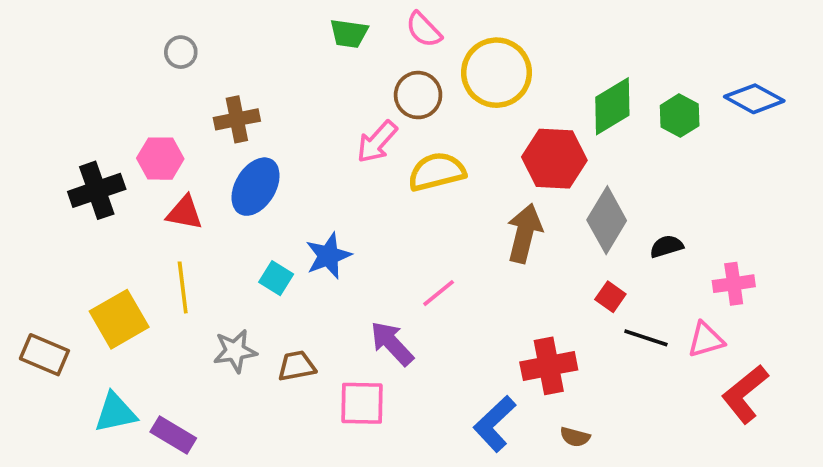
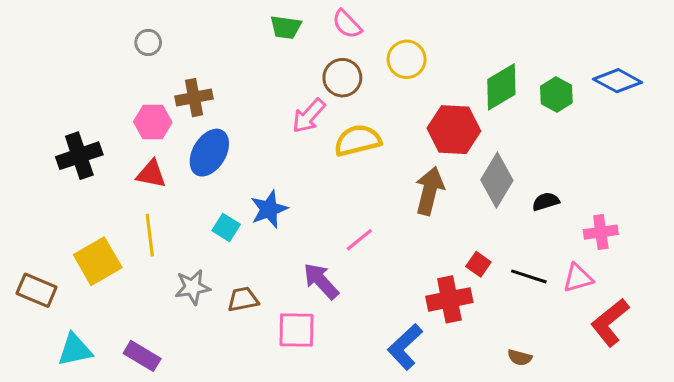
yellow circle: (496, 73) -> (407, 59), size x0.7
pink hexagon: (160, 159) -> (153, 122), moved
red square: (610, 297) -> (478, 264), moved
cyan triangle: (115, 413) -> (75, 350), moved
brown semicircle: (575, 437) -> (520, 357), moved

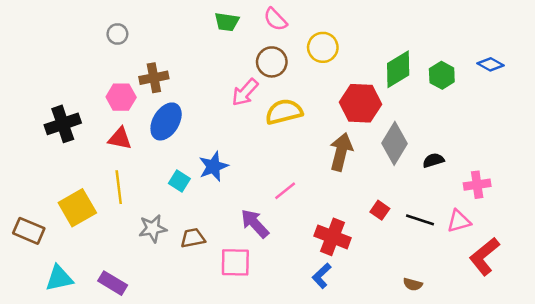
blue diamond: (618, 81) -> (490, 64), size x0.7
red cross: (449, 299) -> (333, 237), moved, turned 32
blue L-shape: (405, 347) -> (322, 276), size x0.7

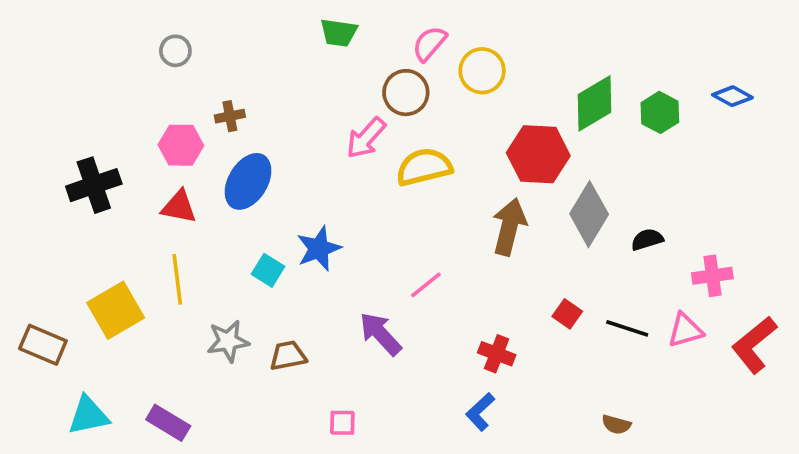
pink semicircle: (275, 19) -> (429, 44), moved, turned 85
brown cross: (154, 78) -> (230, 116), size x0.7
red cross: (333, 237) -> (497, 354), size x0.7
red L-shape: (484, 256) -> (754, 345), moved
pink square: (235, 262) -> (342, 423), moved, size x0.6

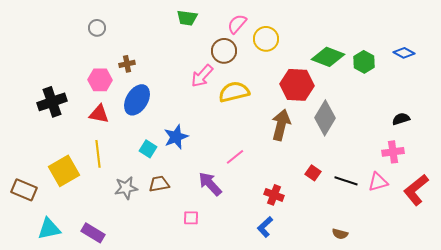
green diamond: (595, 103) -> (328, 57), turned 52
black semicircle: (647, 239) -> (401, 119), moved
brown trapezoid: (288, 356) -> (159, 184), moved
pink square: (342, 423) -> (191, 218), moved

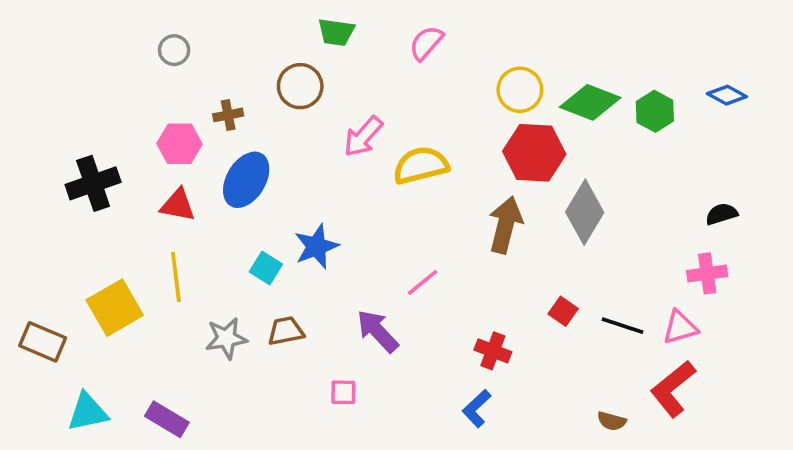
yellow circle: (266, 39) -> (520, 90), moved
brown circle: (224, 51) -> (300, 86), moved
red L-shape: (416, 190) -> (673, 389), moved

